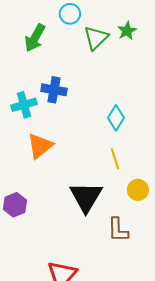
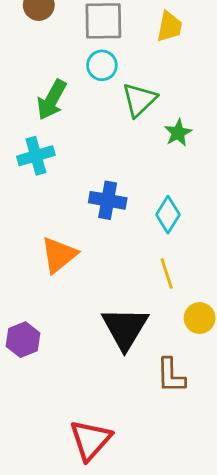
green star: (127, 31) -> (178, 133), moved
blue cross: (54, 90) -> (108, 200), moved
cyan cross: (24, 105) -> (36, 156), moved

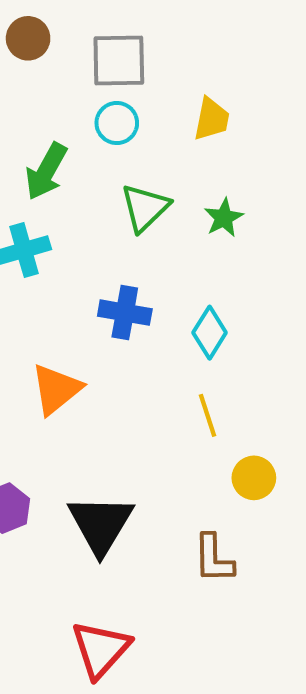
yellow trapezoid: (169, 27) -> (212, 119), moved
green triangle: (139, 100) -> (145, 208), moved
black triangle: (125, 328) -> (101, 524), moved

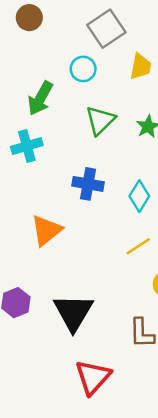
gray square: (119, 60) -> (106, 29), moved, turned -33
yellow line: (208, 415) -> (138, 246), turned 75
red triangle: (101, 649) -> (93, 377), moved

